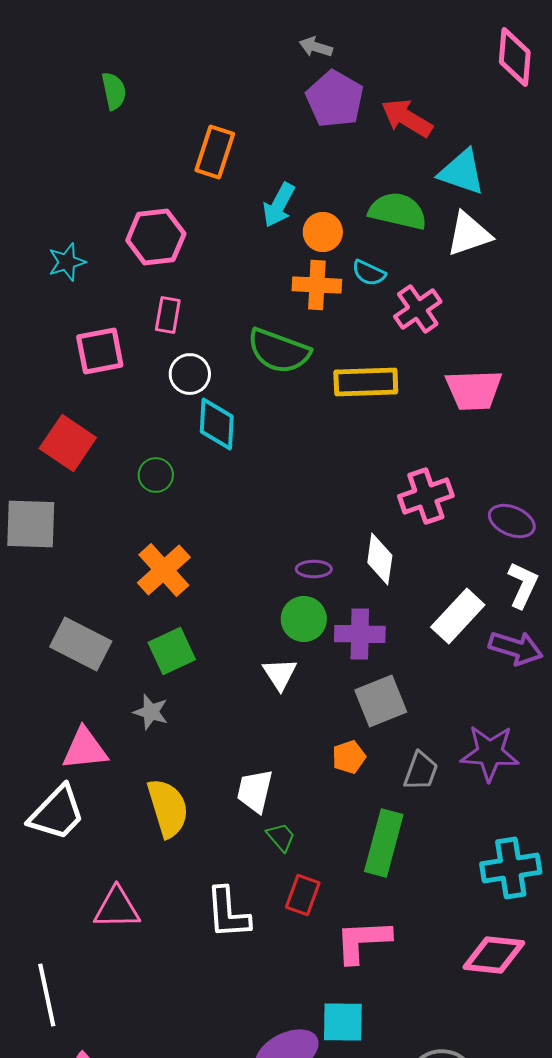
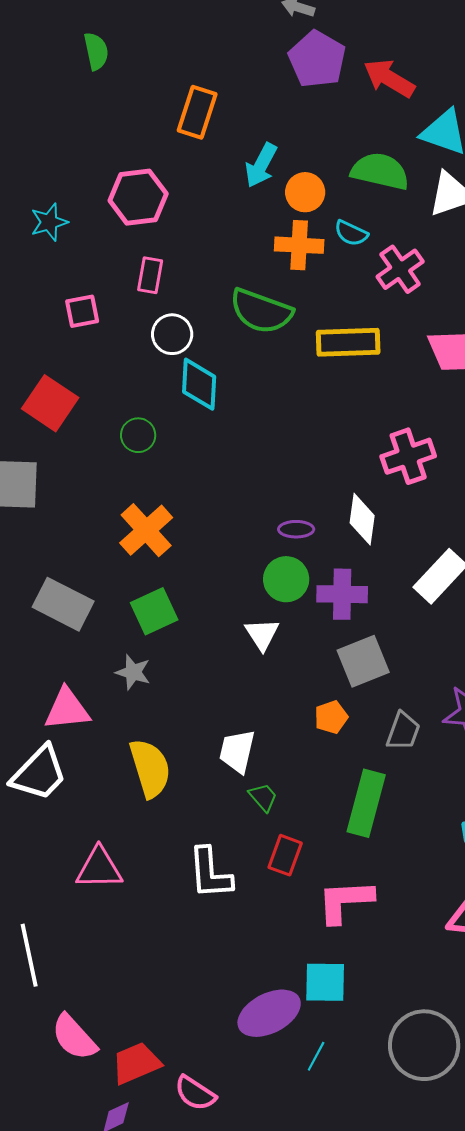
pink square: (100, 351) -> (82, 311), size x0.7

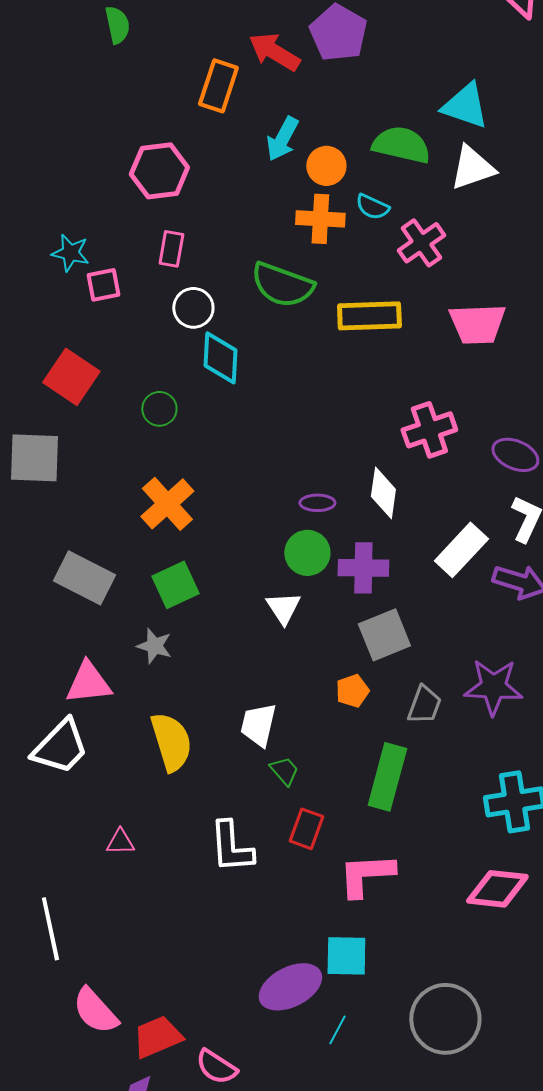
red arrow: (389, 78) -> (274, 52), moved
cyan star: (49, 222) -> (70, 253), moved, turned 30
pink triangle: (99, 868) -> (120, 842), size x0.6

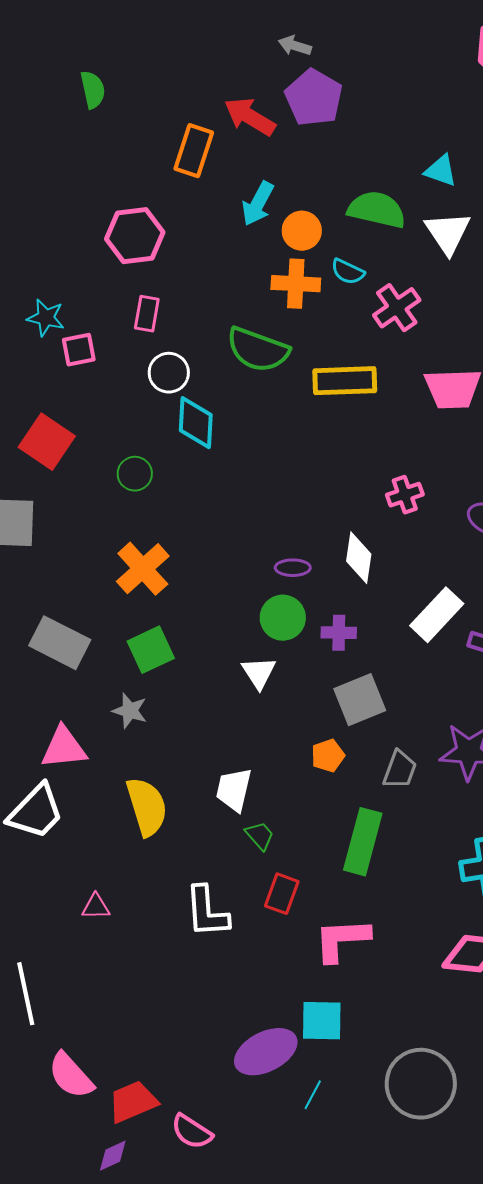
cyan triangle: (465, 106) -> (441, 171), size x0.7
white triangle: (472, 168) -> (448, 233), turned -45
pink cross: (429, 430) -> (405, 495), size x0.7
purple cross: (363, 568) -> (339, 633), size x0.7

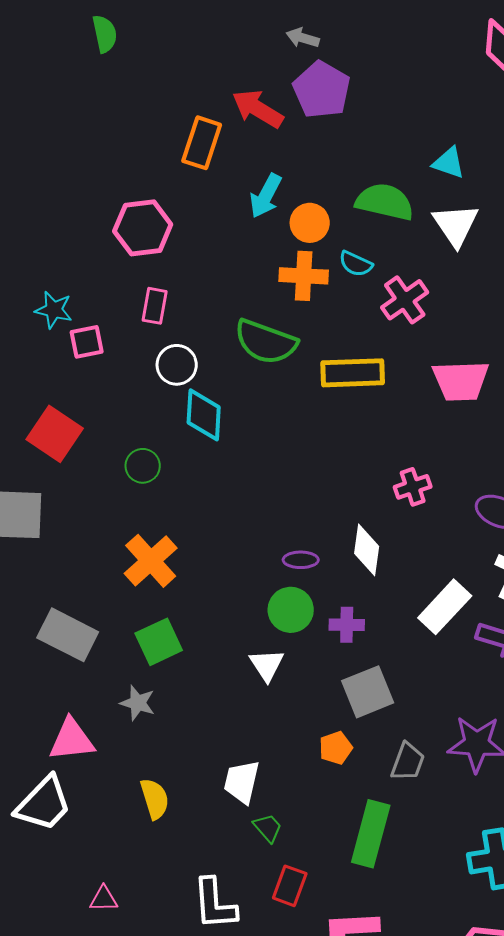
green semicircle: (93, 90) -> (105, 34), moved
yellow semicircle: (147, 807) -> (155, 799), size x0.7

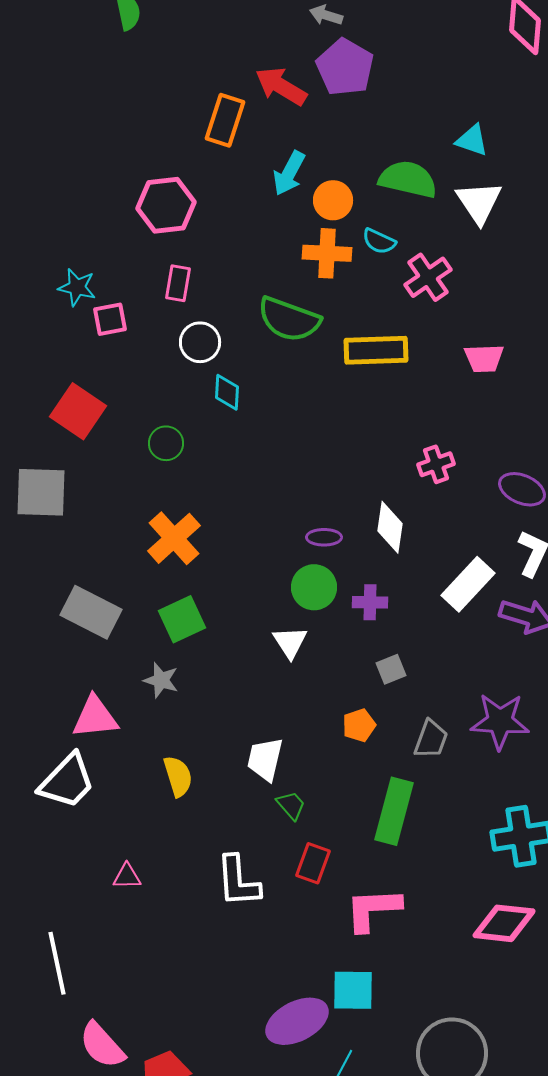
pink trapezoid: (461, 381) -> (484, 358), size x0.7
cyan diamond: (204, 415) -> (227, 392), size x0.7
gray square: (368, 692) -> (391, 669), size x0.6

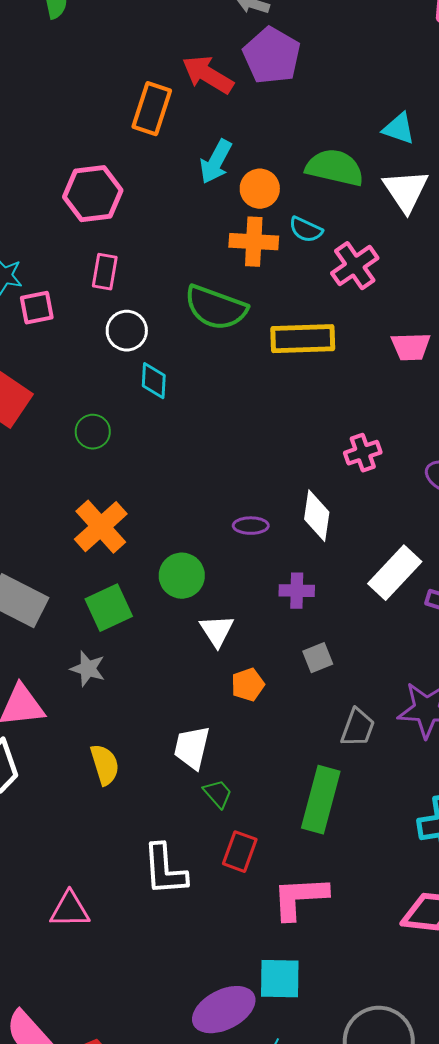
green circle: (314, 587) -> (182, 576), moved
orange pentagon: (359, 725) -> (248, 685), moved
pink triangle: (127, 876) -> (70, 910), moved, size x1.4

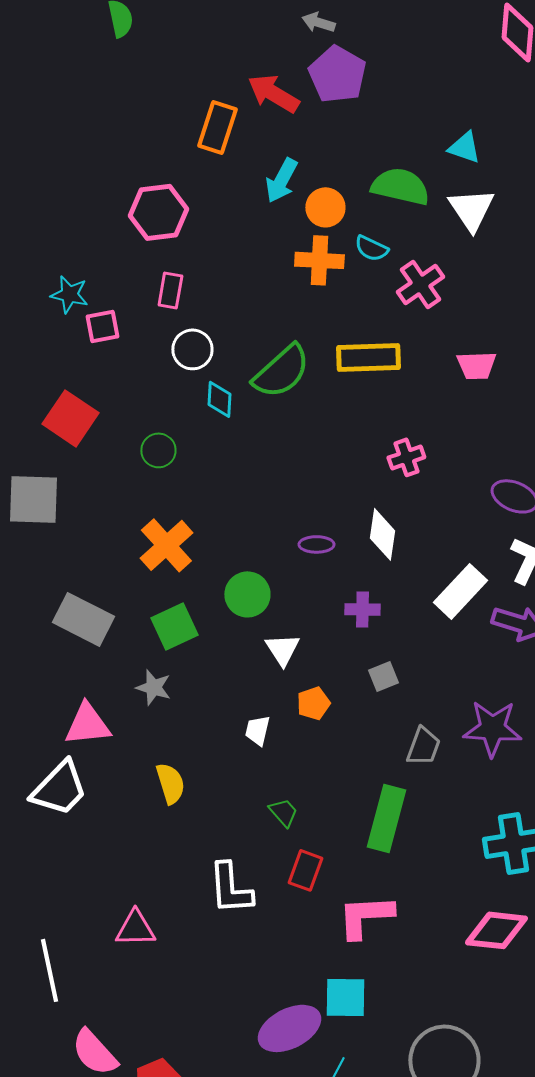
green semicircle: (216, 308) -> (281, 371), moved, turned -62
pink cross: (363, 453) -> (406, 457), moved
white trapezoid: (192, 748) -> (257, 730), moved, size x0.7

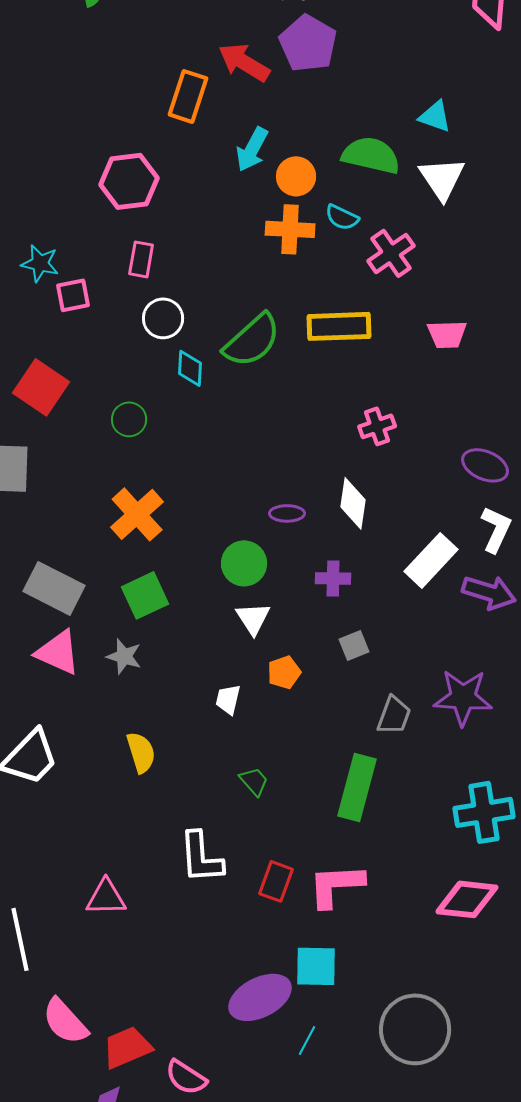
green circle: (247, 594) -> (244, 563), moved
pink triangle: (87, 724) -> (58, 652), moved, turned 30
red rectangle: (305, 870) -> (276, 881), moved

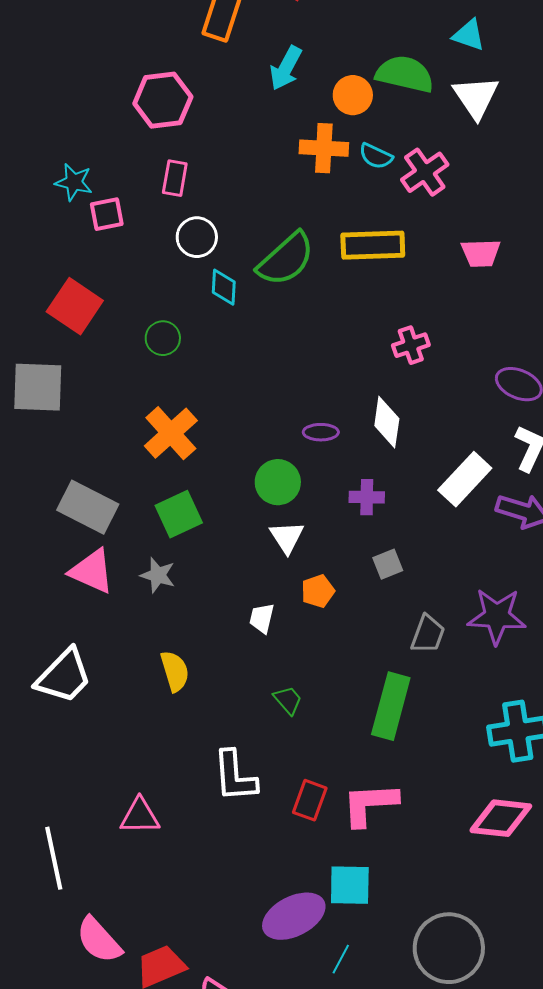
orange circle: (296, 176) -> (353, 95), moved
cyan semicircle: (342, 217) -> (376, 156), moved

